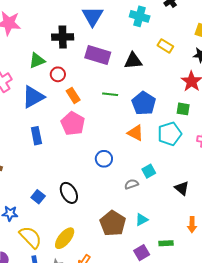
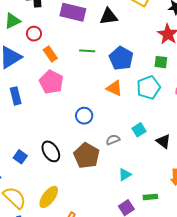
cyan square: (149, 171) -> (139, 130), moved
brown pentagon: (113, 223) -> (86, 156), moved

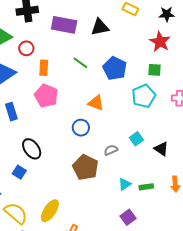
green line: (87, 51) -> (80, 63), turned 35
orange rectangle: (50, 54) -> (44, 68), turned 42
orange triangle: (114, 88) -> (96, 103), moved
black ellipse: (51, 151) -> (32, 149), moved
green rectangle: (150, 197) -> (146, 187), moved

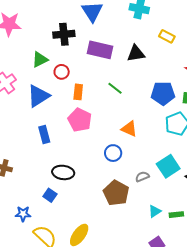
blue pentagon: (115, 68) -> (163, 93), moved, turned -30
cyan square: (136, 139) -> (168, 166), size x1.6
black ellipse: (32, 149) -> (63, 172), turned -50

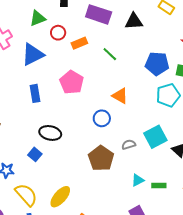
orange rectangle: (78, 92) -> (79, 43), moved, turned 56

